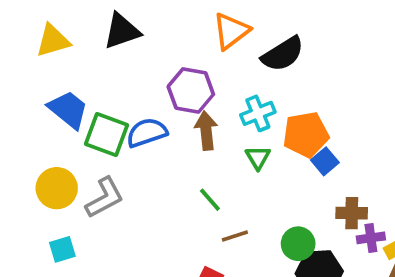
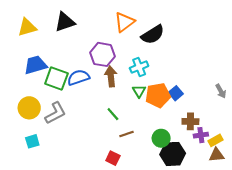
blue trapezoid: (68, 110) -> (35, 65), turned -55
orange pentagon: (306, 134) -> (158, 95), moved

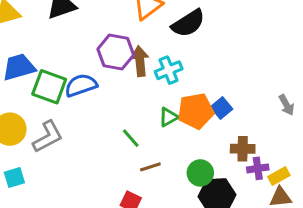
brown arrow: (111, 76) -> (140, 61), moved
green triangle: (139, 91) -> (169, 117), moved, turned 32

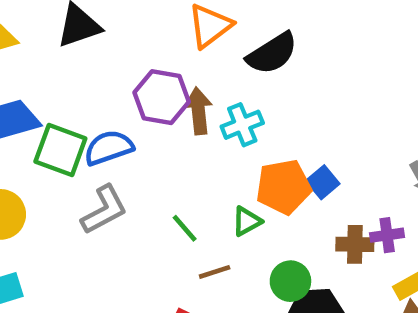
green triangle: (169, 117) -> (247, 221), moved
gray L-shape: (48, 137) -> (104, 210), moved
purple cross: (258, 168) -> (387, 235), moved

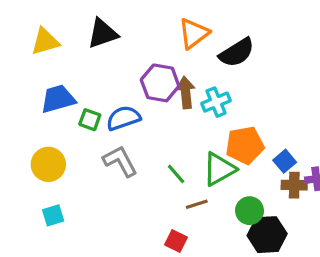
green square: (60, 150) -> (90, 120), size x0.6
blue square: (323, 182) -> (285, 161), moved
gray L-shape: (104, 210) -> (120, 161), turned -90
green triangle: (247, 221) -> (219, 169), size x1.6

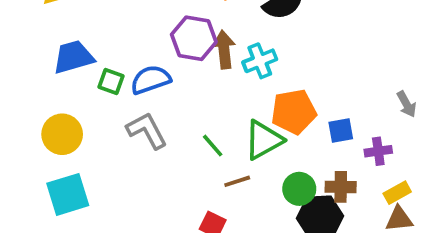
blue square: (285, 161) -> (341, 130), turned 30
brown cross: (294, 185) -> (341, 187), moved
cyan square: (53, 215) -> (68, 194), size x1.6

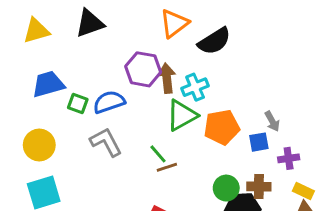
gray arrow: (407, 104) -> (272, 121), moved
green triangle: (264, 140) -> (182, 115), moved
brown line: (237, 181) -> (167, 167), moved
yellow rectangle: (397, 193) -> (303, 191), turned 54

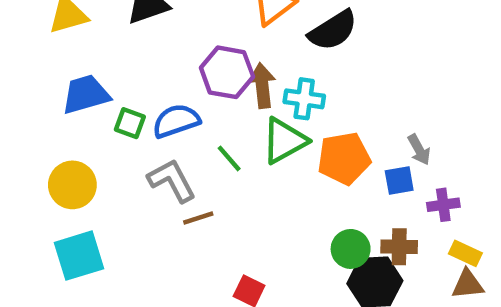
cyan cross: (195, 87) -> (304, 99), turned 30
green line: (158, 154) -> (229, 158), moved
brown line: (167, 167) -> (198, 218), moved

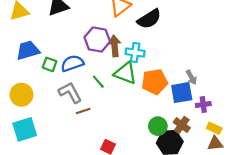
green triangle: (284, 141) -> (125, 73), turned 50
blue square: (399, 181) -> (182, 93), size x1.5
brown cross: (399, 247) -> (182, 125), turned 35

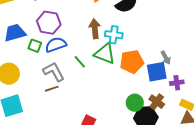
purple hexagon: (97, 39) -> (49, 23), moved
brown line: (83, 111) -> (52, 89), moved

